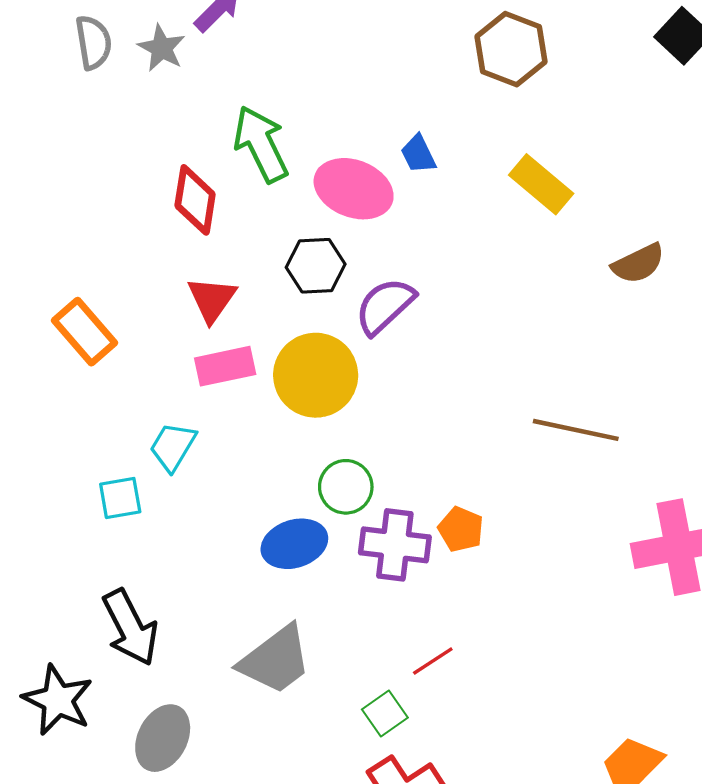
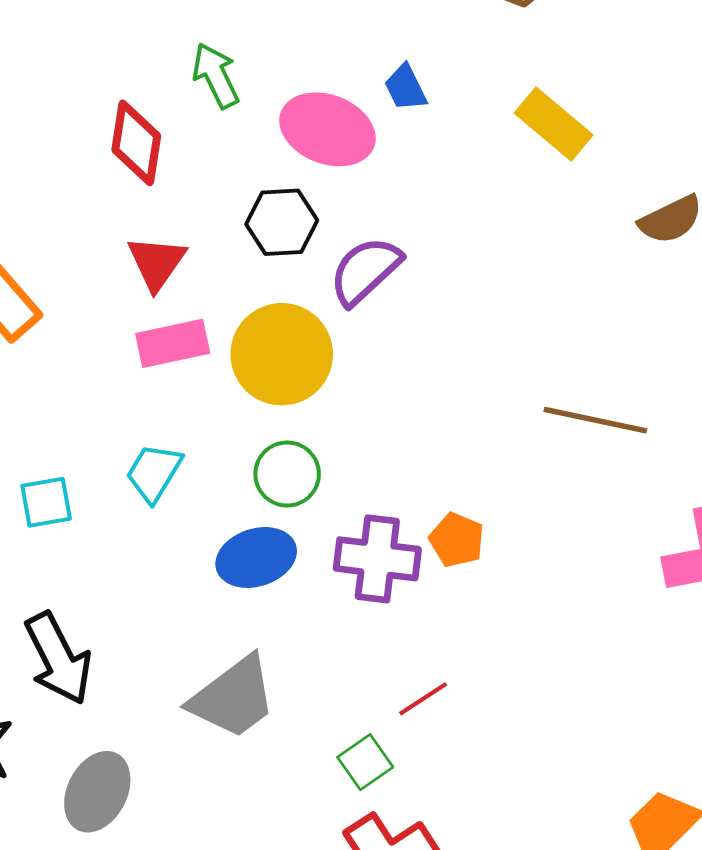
green arrow: (261, 144) -> (216, 76), size x0.7
cyan trapezoid: (173, 447) -> (154, 473), moved
green circle: (346, 487) -> (287, 474), moved

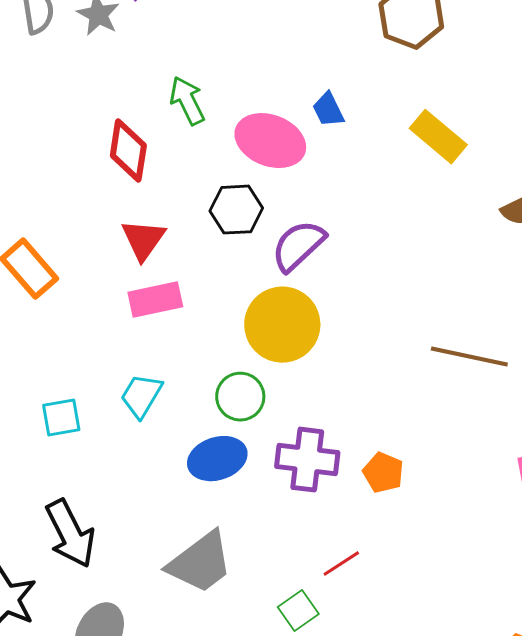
yellow circle: (282, 354) -> (282, 325), moved
orange pentagon: (457, 540) -> (383, 473), moved

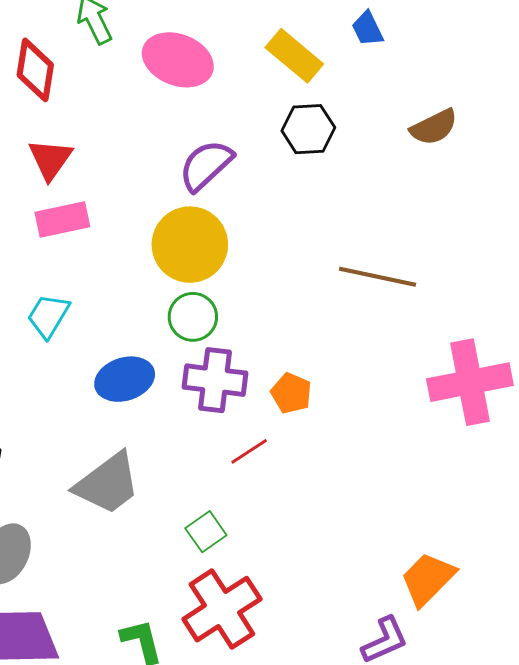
blue trapezoid: (328, 110) -> (368, 29), moved
yellow rectangle: (438, 137) -> (294, 56), moved
black hexagon: (236, 210) -> (308, 129), moved
green circle: (240, 397) -> (193, 317), moved
red line: (341, 564) -> (249, 451), moved

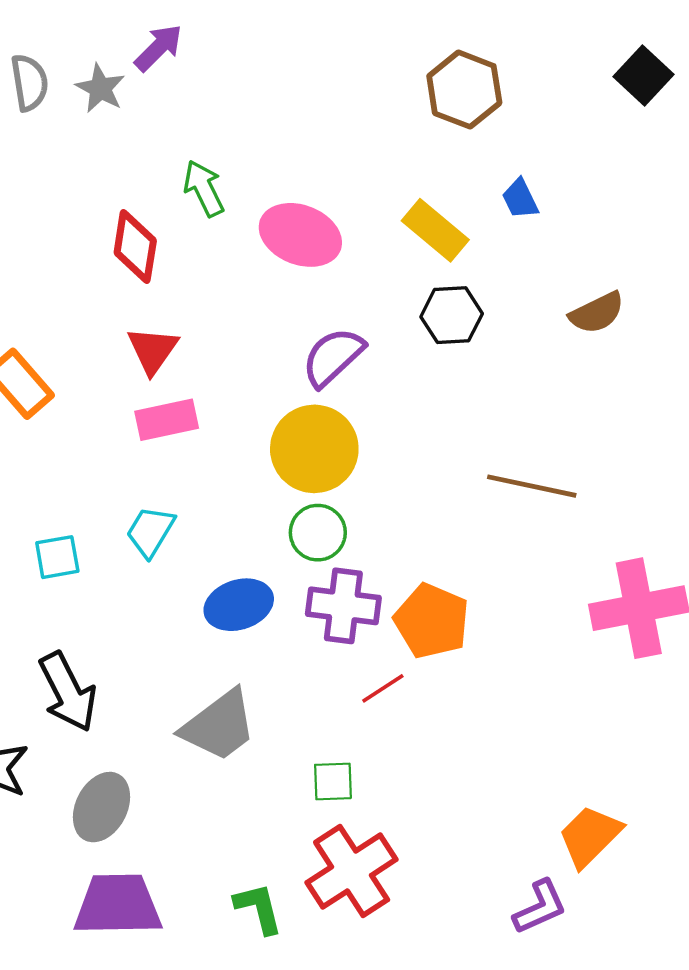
orange pentagon: (291, 393) -> (432, 621), size x1.6
green square: (206, 532) -> (333, 781), turned 33

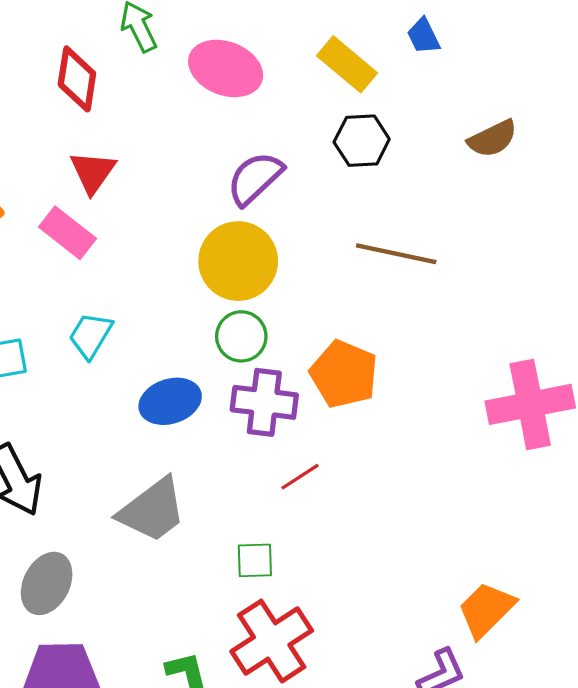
pink rectangle: (167, 420) -> (68, 233), moved, turned 50
brown line: (532, 486) -> (396, 254), moved
orange pentagon: (432, 621) -> (344, 374), moved

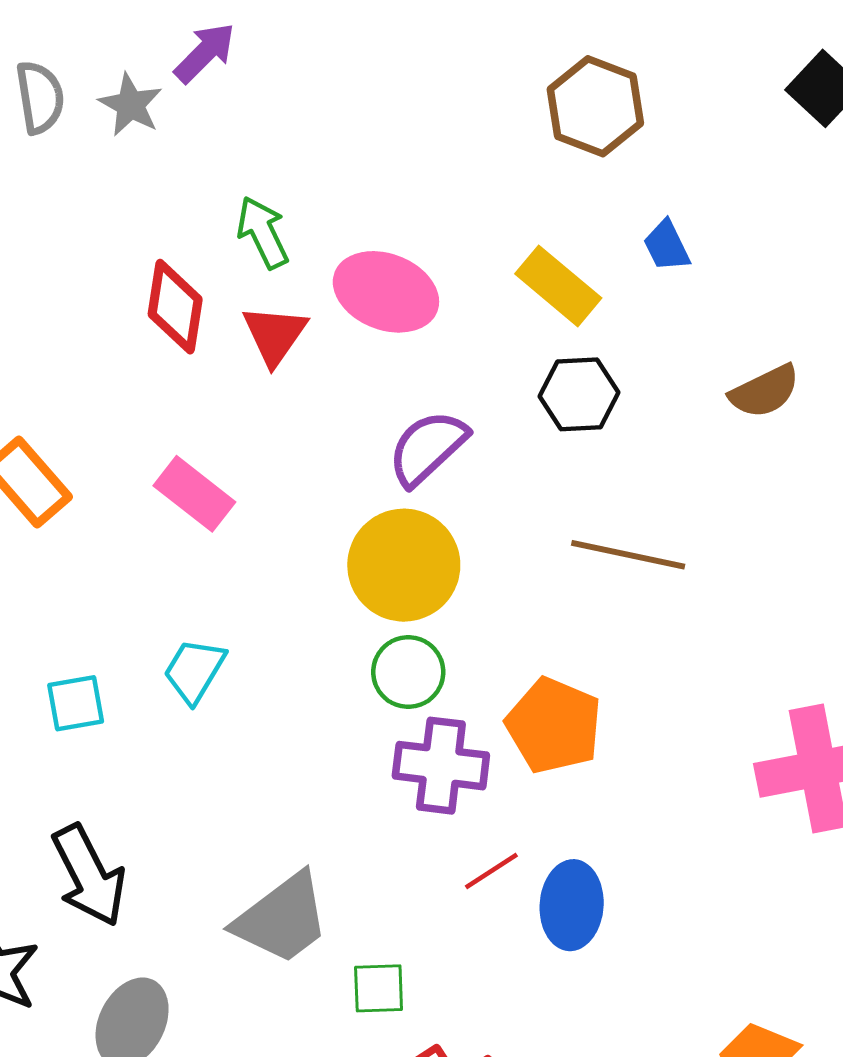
red triangle: (93, 172) -> (275, 335), moved
pink rectangle: (68, 233) -> (194, 494), moved
blue ellipse: (170, 401) -> (572, 905), moved, turned -68
green square: (255, 560) -> (379, 988), moved

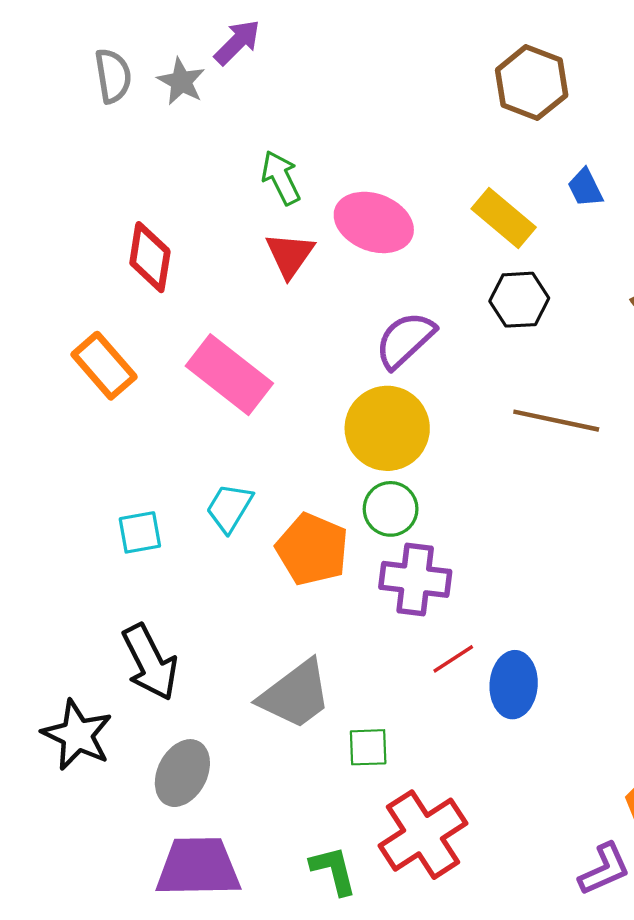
red diamond: (175, 307) -> (150, 257), moved
pink rectangle: (194, 494) -> (229, 375), size x1.4
orange pentagon: (554, 725) -> (312, 549), moved

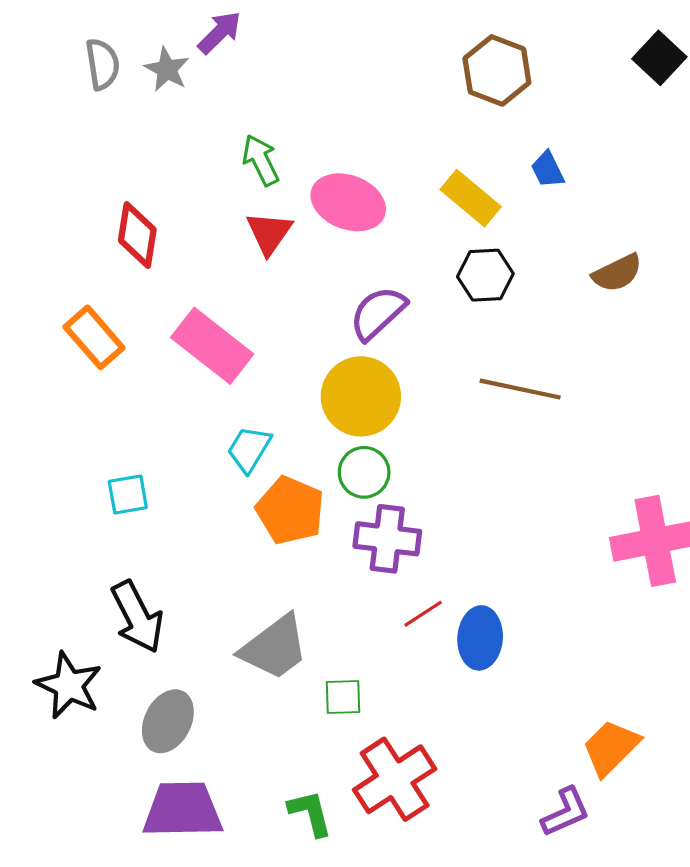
cyan trapezoid: (229, 508) -> (249, 449), moved

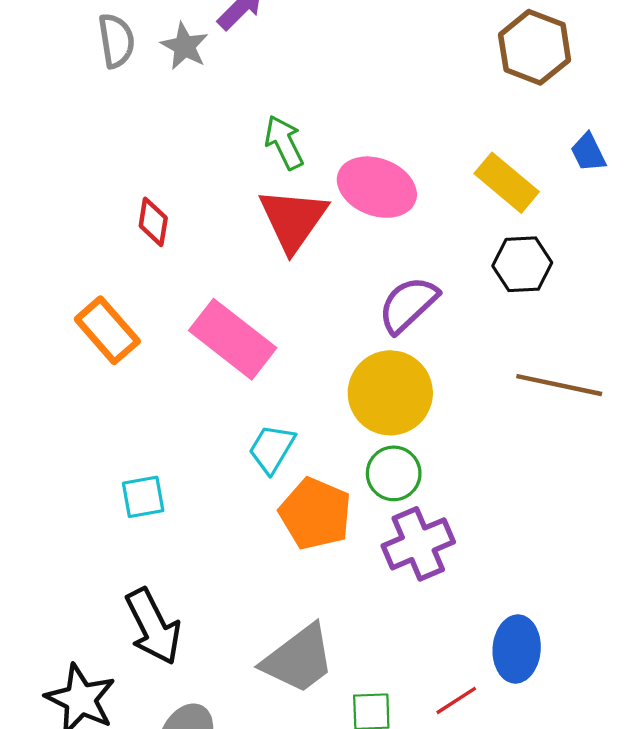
red triangle: (269, 233) -> (293, 220), size x1.4
red diamond: (137, 235) -> (153, 222), size x0.7
purple cross: (387, 539) -> (418, 544), turned -30
red line: (423, 614) -> (456, 700), moved

